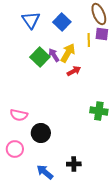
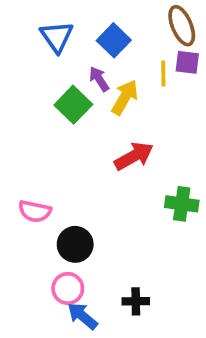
purple arrow: (54, 55) -> (99, 79), moved
red arrow: (74, 71) -> (134, 156), moved, size x1.5
pink circle: (15, 149) -> (68, 288), moved

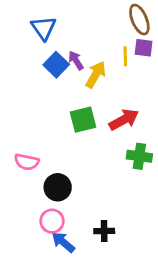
blue square: (114, 40) -> (56, 65), moved
green square: (73, 105) -> (83, 120), moved, turned 32
red arrow: (134, 156) -> (124, 120), moved

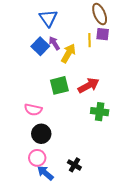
blue triangle: (44, 28) -> (48, 18), moved
pink semicircle: (27, 162) -> (33, 110), moved
black cross: (104, 231) -> (74, 165), turned 32

